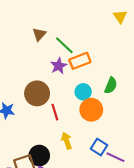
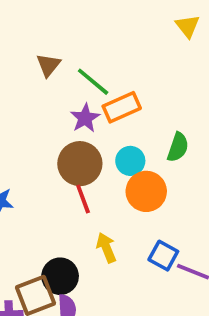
brown circle: (37, 93) -> (80, 164), moved

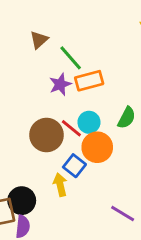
brown circle: (80, 164) -> (47, 135), moved
red line: (83, 199) -> (71, 128), moved, turned -40
blue square: (163, 256) -> (74, 166), moved

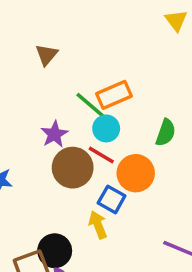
green line: (71, 58) -> (90, 105), moved
purple star: (60, 84) -> (54, 134), moved
cyan circle: (89, 122) -> (106, 128), moved

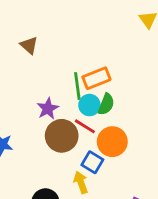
brown triangle: (47, 55) -> (29, 45), moved, turned -30
green line: (90, 105) -> (77, 86), turned 40
green semicircle: (166, 133) -> (106, 104), moved

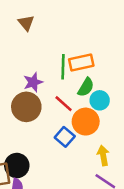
cyan circle: (89, 105) -> (100, 100), moved
brown circle: (62, 136) -> (26, 107), moved
yellow arrow: (81, 182) -> (103, 155), moved

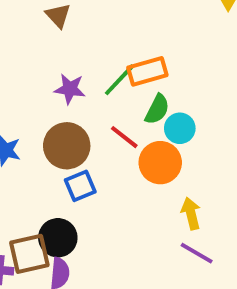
green line: (63, 67) -> (119, 80), turned 45
purple star: (33, 82) -> (70, 89), moved, turned 30
blue square: (65, 137) -> (80, 186), moved, turned 30

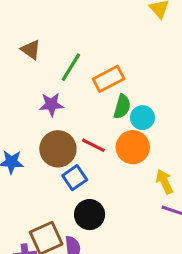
green line: (119, 80) -> (71, 67), moved
red line: (124, 137) -> (93, 145), moved
black circle: (58, 238) -> (90, 215), moved

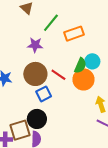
green semicircle: (122, 107) -> (80, 66), moved
black circle: (90, 215) -> (37, 119), moved

